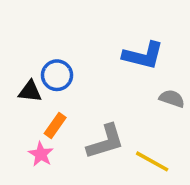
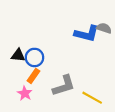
blue circle: (57, 75) -> (34, 57), moved
gray semicircle: (172, 99) -> (104, 28), moved

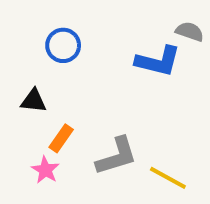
gray semicircle: (104, 28) -> (190, 32), moved
blue circle: (34, 57) -> (63, 45), moved

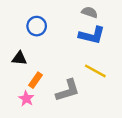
gray semicircle: (190, 32) -> (90, 12), moved
yellow line: (168, 178) -> (95, 71), moved

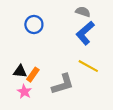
blue L-shape: (92, 35) -> (85, 33), turned 125
black triangle: (19, 58) -> (20, 71), moved

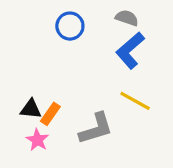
blue circle: (34, 25) -> (70, 26), moved

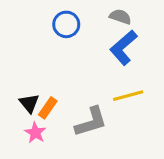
yellow line: (135, 101) -> (128, 96), turned -44
black triangle: (31, 109) -> (29, 103), turned 45

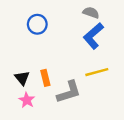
blue circle: (66, 24) -> (37, 24), moved
orange rectangle: (48, 108) -> (45, 78), moved, turned -49

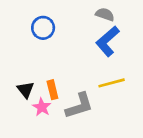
pink star: (27, 100) -> (42, 107), moved

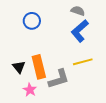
orange rectangle: (52, 90) -> (39, 67), size x1.6
pink star: (42, 107) -> (30, 90), moved

